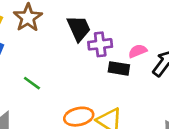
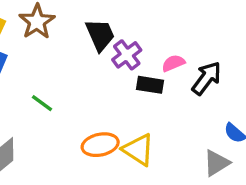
purple cross: (100, 44) -> (127, 55), turned -30

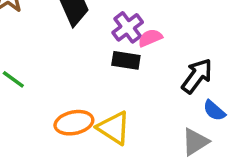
purple cross: (127, 55) -> (128, 27), moved
black arrow: (207, 78) -> (197, 76), moved

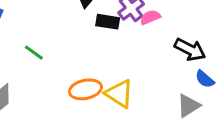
black rectangle: (126, 60) -> (108, 22), moved
black arrow: (197, 76) -> (190, 50), turned 80

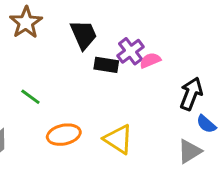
black arrow: (190, 50) -> (191, 94), turned -96
orange ellipse: (85, 89) -> (64, 135), moved

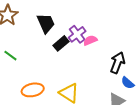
black rectangle: (106, 65) -> (61, 43), turned -49
green line: (30, 97) -> (10, 56), moved

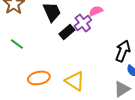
pink semicircle: (90, 40) -> (96, 11), moved

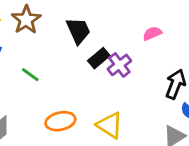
pink semicircle: (96, 11) -> (152, 33), moved
purple cross: (83, 23) -> (119, 65), moved

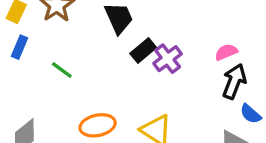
pink semicircle: (152, 33) -> (226, 52), moved

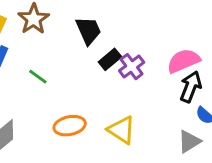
pink semicircle: (226, 52) -> (183, 61), size x1.6

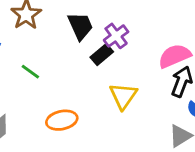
purple cross: (132, 67) -> (116, 36), moved
yellow triangle: (122, 130) -> (123, 96), moved, turned 32

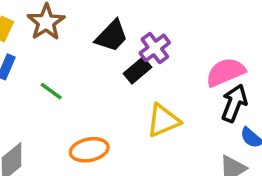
black trapezoid: (80, 26) -> (112, 36), turned 68
yellow triangle: (123, 96) -> (163, 120), turned 32

